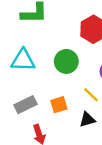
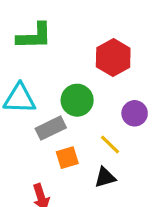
gray rectangle: (25, 105) -> (51, 128), moved

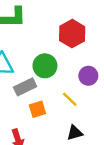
black triangle: (105, 177) -> (75, 133), moved

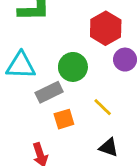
purple circle: (88, 76) -> (125, 60), moved
black triangle: (75, 133) -> (109, 147), turned 35

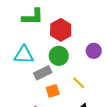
red hexagon: (106, 28) -> (61, 30), moved

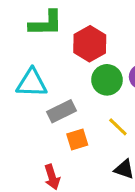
green circle: (59, 56) -> (107, 80), moved

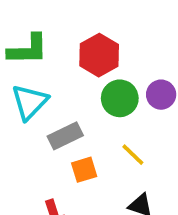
green L-shape: (46, 23) -> (28, 49), moved
cyan triangle: (32, 83) -> (30, 102), turned -48

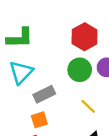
red hexagon: (99, 55) -> (85, 37), moved
orange square: (84, 170) -> (39, 120), moved

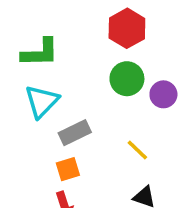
red hexagon: (85, 37) -> (127, 28), moved
green circle: (80, 70) -> (127, 79), moved

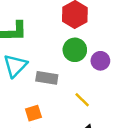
gray rectangle: (75, 133) -> (47, 78), moved, turned 35

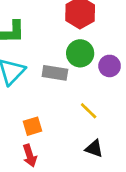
gray rectangle: (47, 78) -> (55, 73), moved

